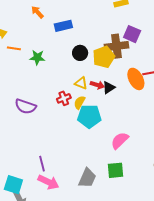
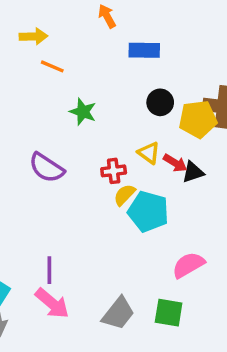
green star: (37, 57) -> (83, 112), moved
yellow semicircle: (79, 102) -> (124, 195), moved

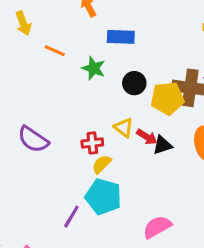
yellow arrow: (34, 36) -> (23, 23), turned 70
orange line: (52, 66) -> (55, 51), moved
green star: (83, 112) -> (94, 68), moved
cyan pentagon: (148, 212) -> (103, 197), moved
purple line: (49, 270) -> (71, 217), moved, turned 30

